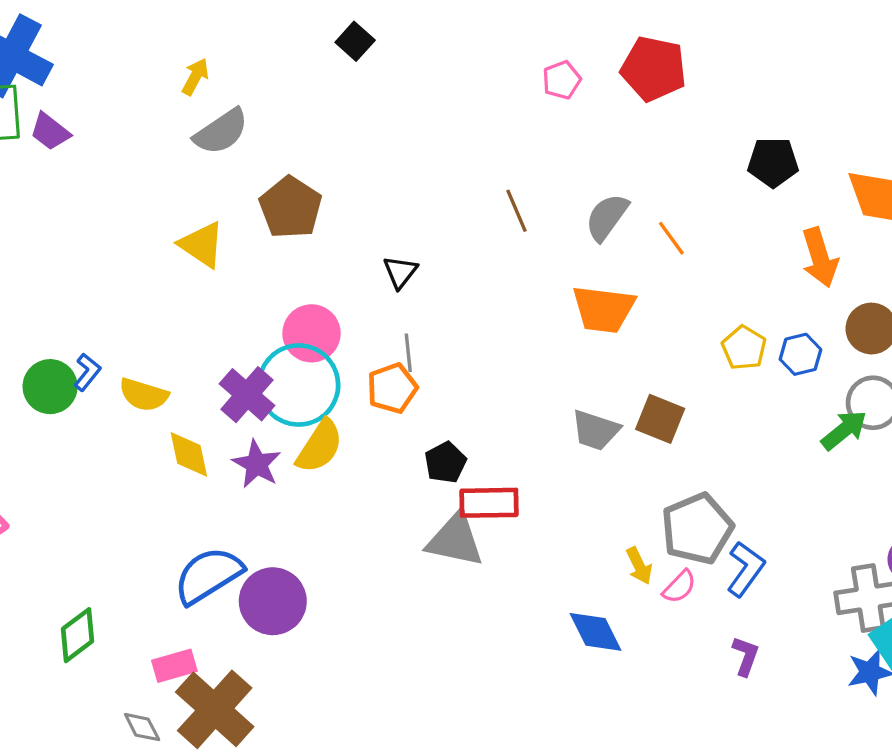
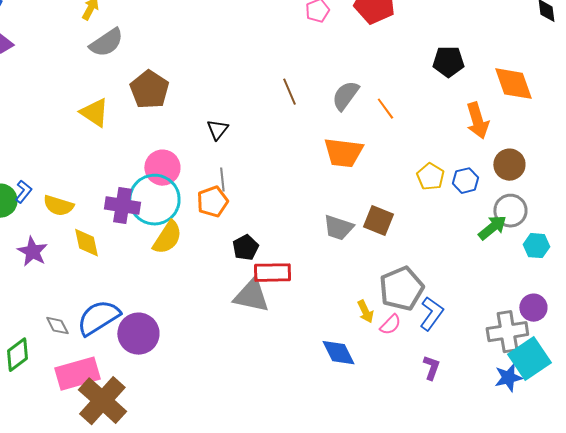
purple cross: (247, 395) -> (122, 206), turned -32
purple star: (257, 464) -> (32, 252), moved
pink rectangle: (174, 666) -> (77, 374), size x1.6
gray diamond: (142, 727) -> (57, 326), moved

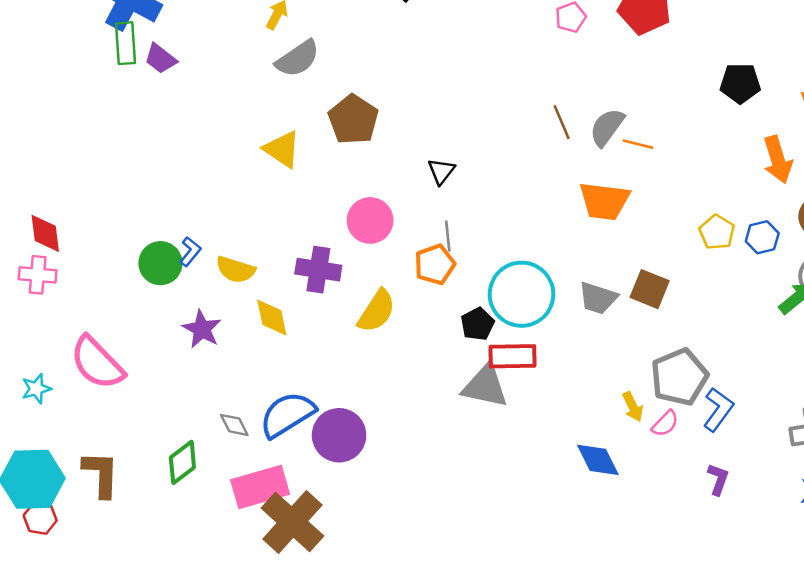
brown line: (289, 92) -> (562, 122), moved
orange line: (385, 109) -> (638, 144), moved, turned -40
cyan circle: (154, 200) -> (522, 294), moved

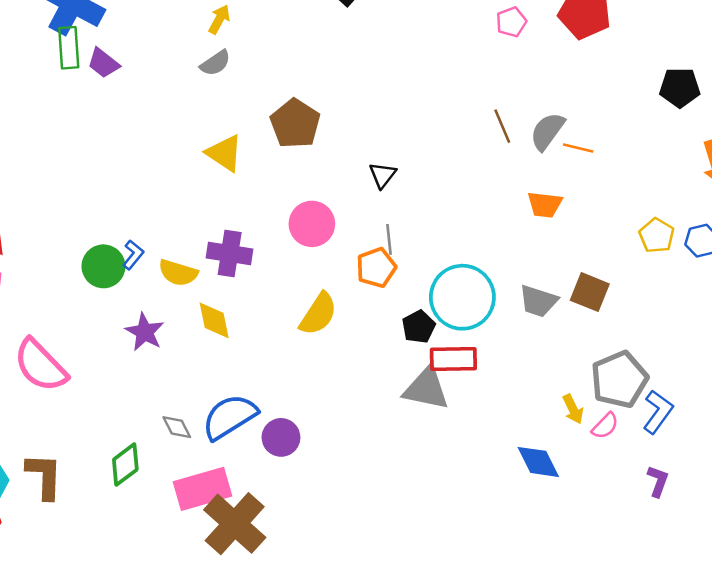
gray semicircle: (298, 59) -> (215, 63), moved, size x0.7
orange trapezoid: (604, 201) -> (545, 205), size x0.7
purple cross: (318, 270) -> (230, 253), moved
purple circle: (339, 435) -> (281, 437), size x0.7

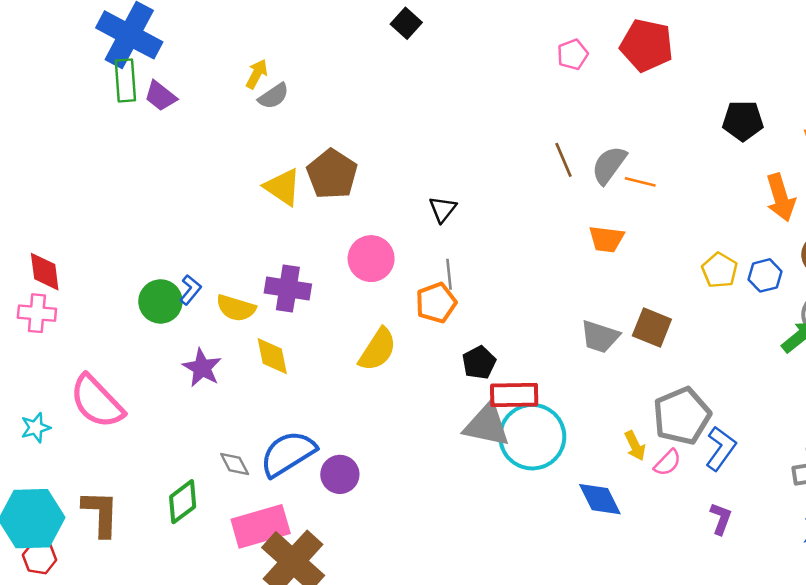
yellow arrow: (219, 19) -> (257, 74), moved
brown pentagon: (295, 124) -> (332, 174), moved
cyan circle: (462, 297) -> (532, 437), moved

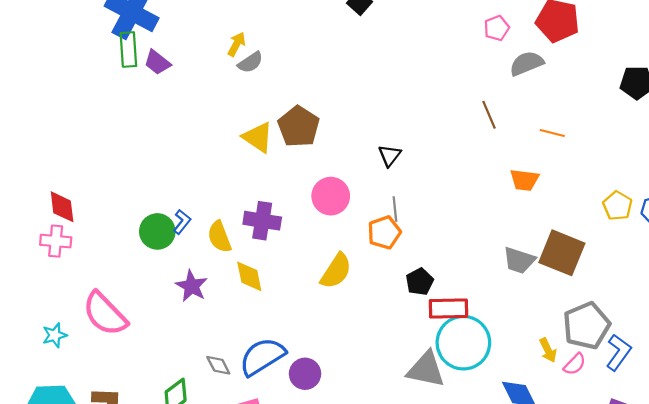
gray semicircle: (609, 165) -> (527, 63), moved, turned 32
yellow semicircle: (236, 308) -> (219, 237), turned 52
brown square: (652, 327) -> (562, 253), size x1.4
gray triangle: (487, 425) -> (426, 369), moved

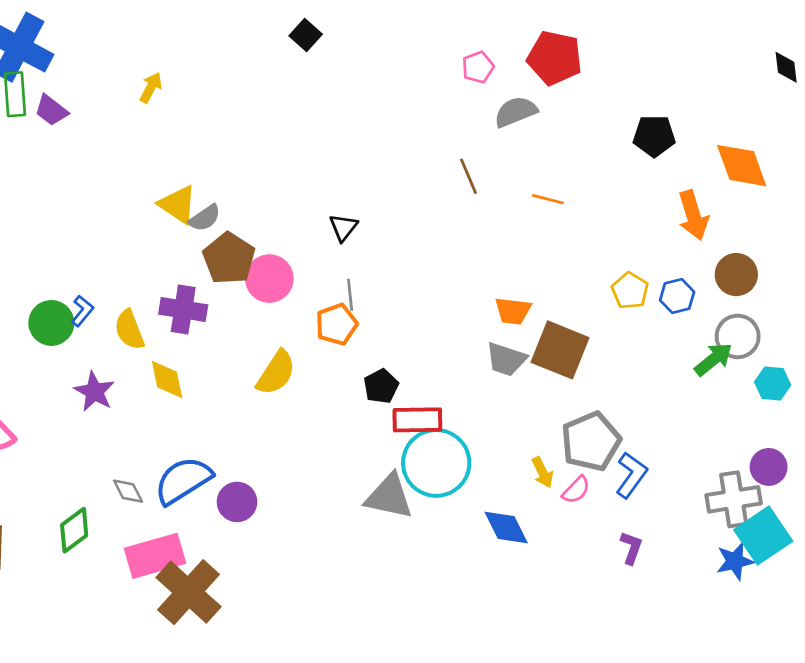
gray semicircle: (250, 62) -> (205, 218), moved
brown pentagon: (299, 127) -> (229, 258), moved
orange trapezoid: (524, 180) -> (513, 311), moved

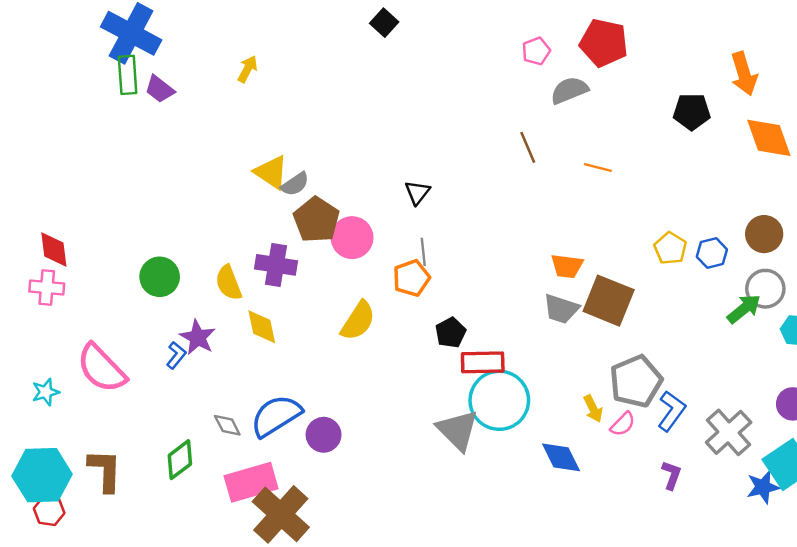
orange arrow: (693, 215) -> (744, 74), moved
blue L-shape: (82, 311) -> (176, 355), moved
gray triangle: (389, 497) -> (458, 430), turned 33
gray cross: (734, 499) -> (729, 432), moved, turned -33

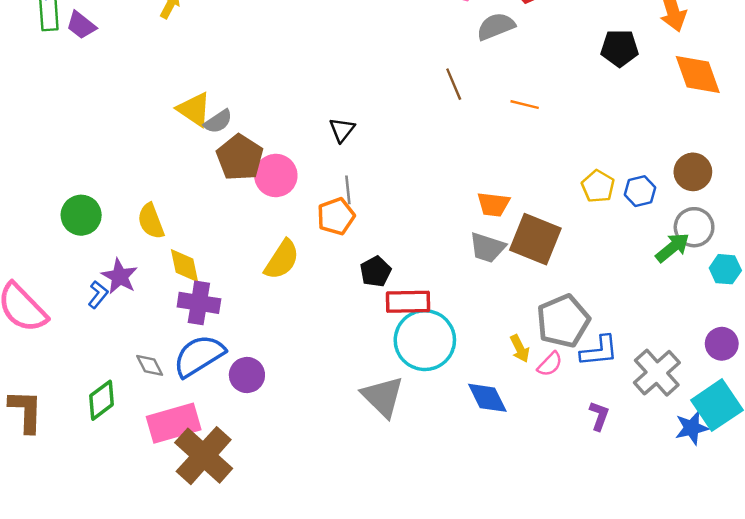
purple cross: (276, 265) -> (199, 303), moved
blue L-shape: (672, 411) -> (599, 351), turned 48
gray triangle: (458, 430) -> (383, 397), moved

